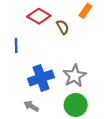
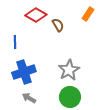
orange rectangle: (85, 11) -> (88, 14), moved
blue cross: (41, 78) -> (24, 72), moved

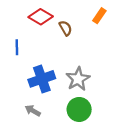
blue cross: (24, 72) -> (42, 79), moved

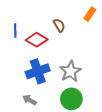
red diamond: (41, 17) -> (37, 40), moved
blue line: (17, 47) -> (15, 30), moved

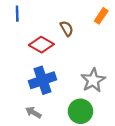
blue line: (15, 30) -> (17, 14), moved
gray star: (70, 71) -> (93, 80), moved

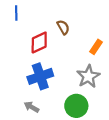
orange rectangle: (101, 16) -> (96, 47), moved
red diamond: (41, 45) -> (39, 43), turned -55

